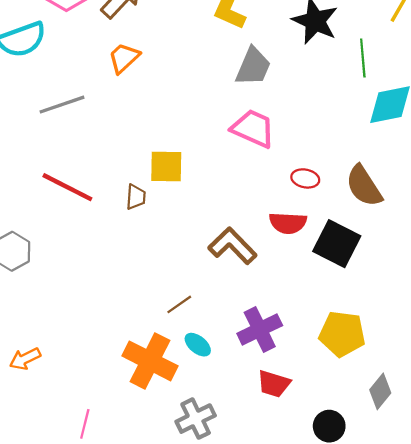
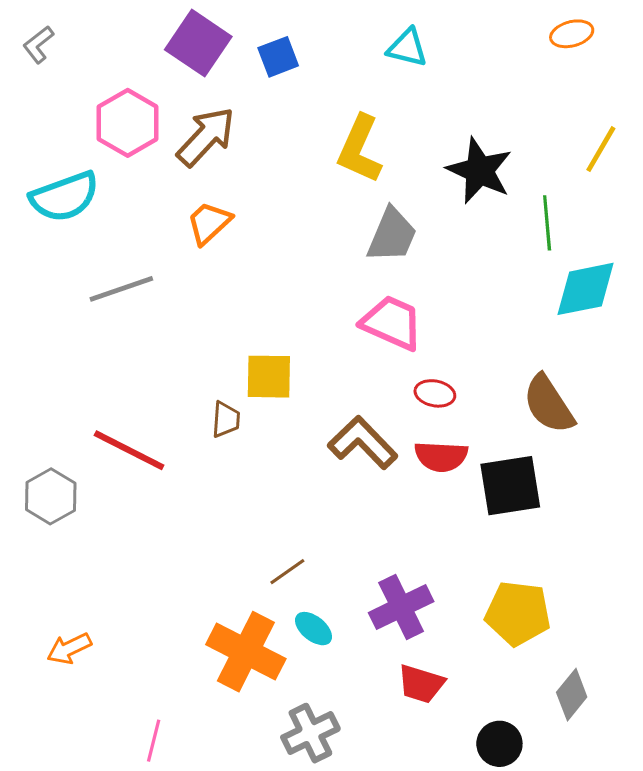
red ellipse: (305, 178) -> (435, 393), moved
red line: (67, 187) -> (129, 450), moved
black square: (337, 244) -> (510, 486), turned -36
brown L-shape: (233, 246) -> (363, 443), moved

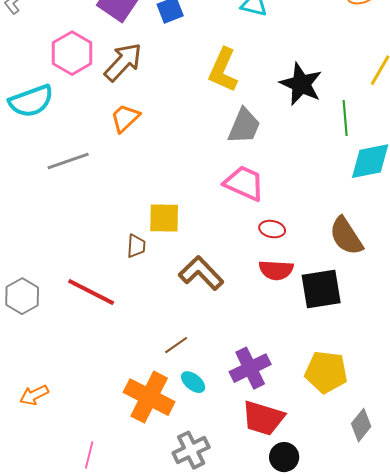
brown L-shape: (363, 443) -> (201, 273), moved
red line: (129, 450) -> (91, 292), moved
red trapezoid: (421, 684) -> (263, 418), size x1.4
black circle: (499, 744) -> (284, 457), moved

